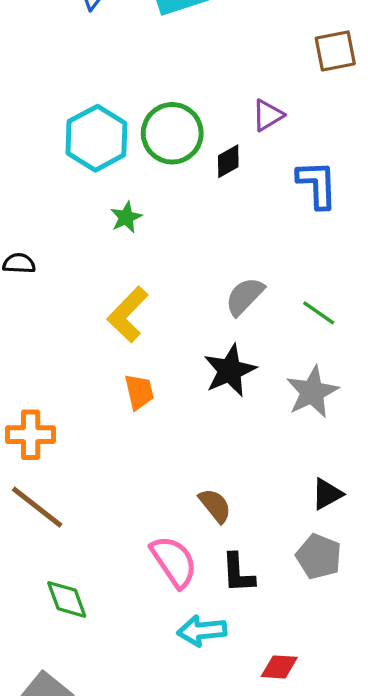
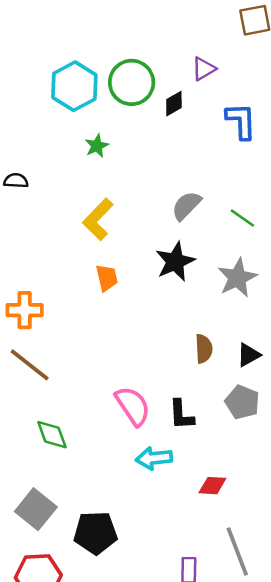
brown semicircle: (215, 506) -> (204, 349), moved, turned 36

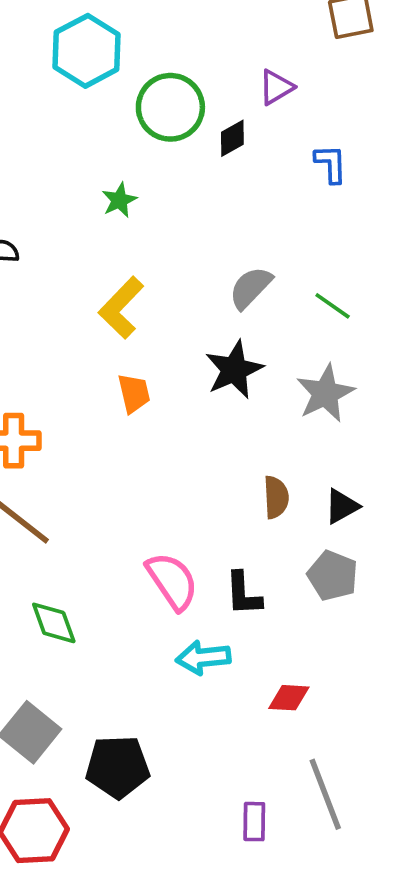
cyan hexagon: (74, 86) -> (87, 51), moved
blue L-shape: (241, 121) -> (331, 164), size x0.7

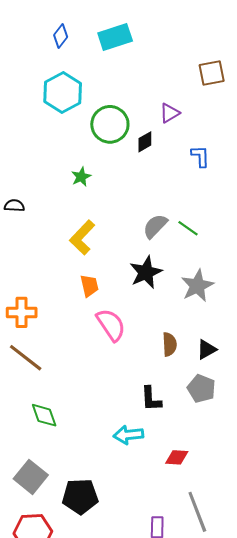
green line: (333, 306) -> (188, 228), moved
pink semicircle: (172, 581) -> (111, 325), moved

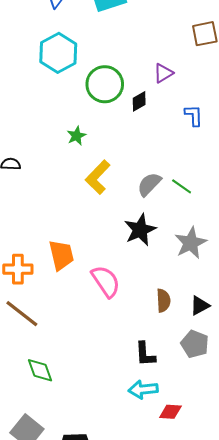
yellow L-shape: (82, 237) -> (98, 177), moved
orange trapezoid: (89, 286) -> (61, 255), moved, size x1.4
cyan arrow: (128, 435) -> (143, 389), moved

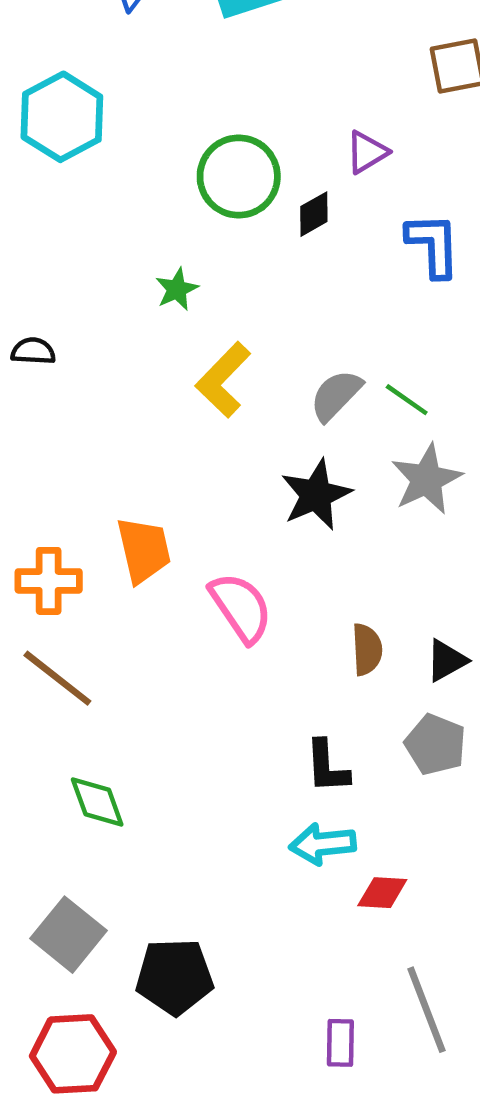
cyan hexagon: (58, 53) -> (62, 117), moved
blue L-shape: (194, 116) -> (433, 245), size x1.4
gray star: (191, 243) -> (427, 479), moved

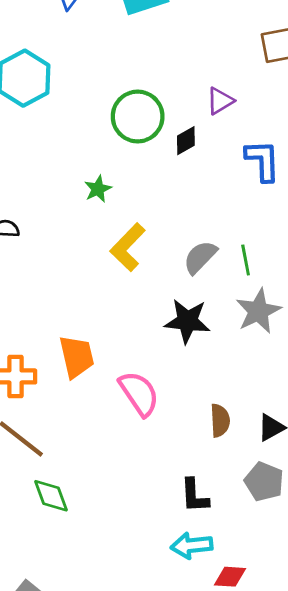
green line: (407, 400) -> (246, 260), turned 44
black star: (316, 495) -> (187, 321), turned 30
green diamond: (97, 802) -> (51, 496), moved

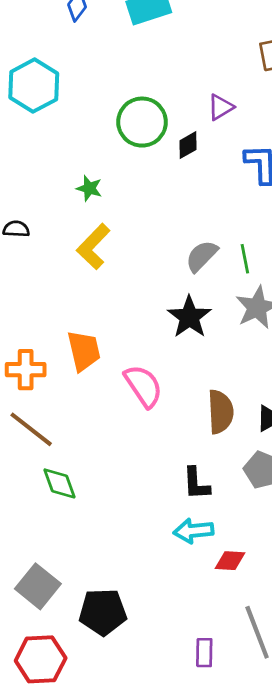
green star: (98, 189) -> (89, 188), moved, turned -30
yellow L-shape: (128, 247) -> (93, 247), moved
black star: (187, 321) -> (189, 317), turned 30
brown semicircle: (220, 420) -> (221, 412), size x1.4

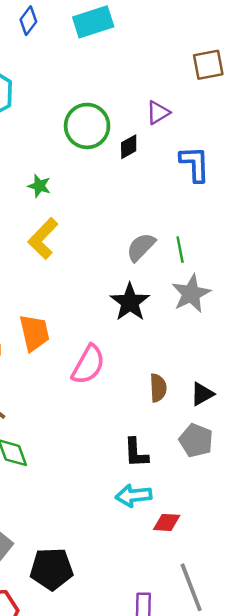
pink semicircle: (143, 386) -> (88, 365), turned 63
brown semicircle: (221, 412) -> (158, 388), size x0.7

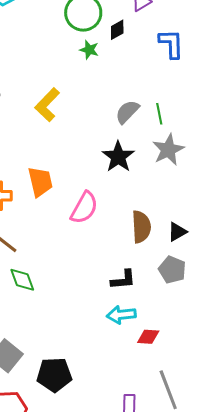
green star: (39, 186) -> (89, 50), moved
brown semicircle: (158, 388) -> (141, 227), size x1.4
black L-shape: (136, 453) -> (123, 280), turned -92

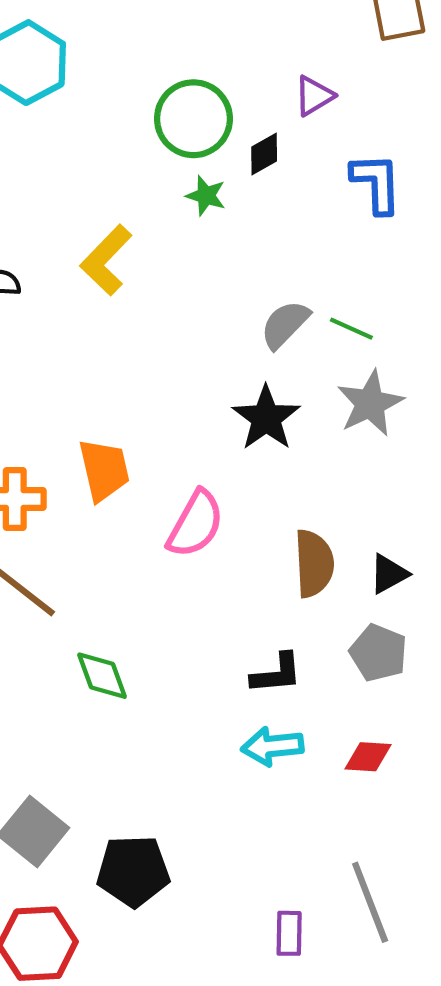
yellow L-shape: (47, 105) -> (106, 260), moved
green line: (159, 114) -> (351, 329), turned -55
green diamond: (22, 280) -> (102, 676), moved
red diamond: (148, 337) -> (368, 757), moved

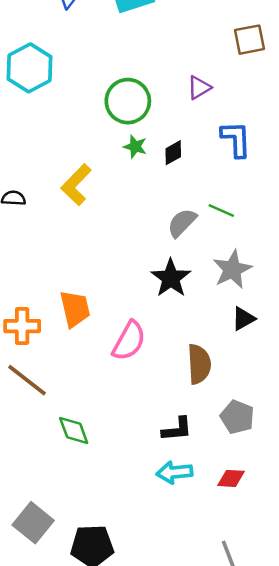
black diamond: (264, 154) -> (173, 153), moved
green line: (351, 329) -> (221, 210), moved
black triangle: (389, 574) -> (243, 319), moved

